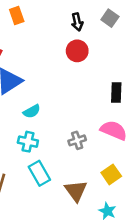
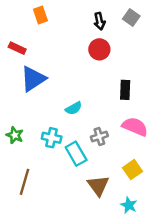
black rectangle: (116, 92) -> (125, 90), moved
cyan semicircle: (32, 111) -> (74, 108), moved
cyan rectangle: (39, 173) -> (76, 154), moved

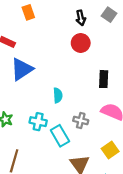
cyan semicircle: (74, 108) -> (58, 95), turned -64
gray cross: (99, 136) -> (81, 121), turned 32

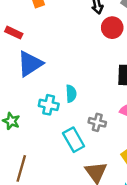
red circle: (81, 43) -> (112, 28), moved
cyan cross: (38, 122) -> (49, 105), moved

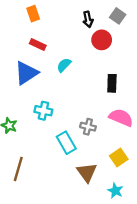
red rectangle: (14, 33) -> (38, 44), moved
cyan semicircle: (71, 94) -> (64, 65), moved, turned -133

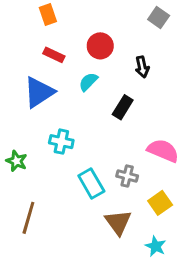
black arrow: (88, 19) -> (142, 67), moved
red circle: (102, 40) -> (100, 46), moved
black rectangle: (112, 83) -> (123, 107), moved, turned 30
gray cross: (88, 127) -> (127, 176), moved

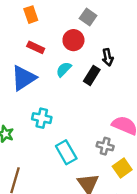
gray square: (159, 17) -> (88, 17), moved
black rectangle: (123, 107) -> (92, 75), moved
gray cross: (127, 176) -> (105, 146), moved

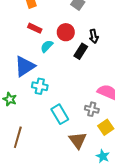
red circle: (73, 40) -> (66, 32), moved
cyan semicircle: (64, 69) -> (47, 46), moved
blue triangle: (24, 78) -> (25, 66), moved

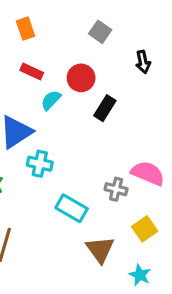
black arrow: (94, 36) -> (143, 62), moved
gray cross: (92, 109) -> (116, 189), moved
cyan rectangle: (60, 114) -> (72, 208), turned -30

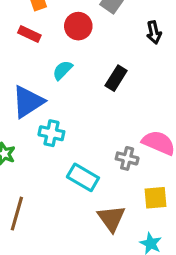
red rectangle: (32, 72) -> (29, 34), moved
red circle: (81, 78) -> (78, 26), moved
yellow square: (145, 229) -> (155, 198), turned 30

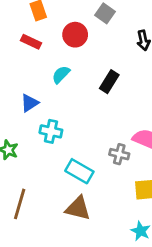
blue triangle: (28, 102) -> (30, 103), size x0.6
brown triangle: (111, 218) -> (78, 208), moved, turned -40

